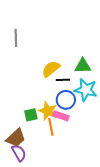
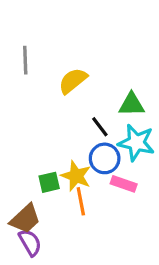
yellow semicircle: (51, 69) -> (73, 81), moved
black line: (63, 80) -> (100, 127), turned 56
pink rectangle: (61, 116) -> (124, 184), moved

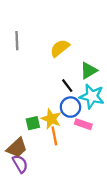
yellow semicircle: (73, 81) -> (60, 48), moved
green triangle: (132, 105) -> (89, 71), turned -30

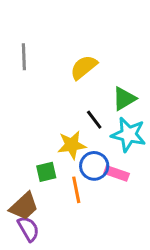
blue circle: (70, 107) -> (94, 166), moved
yellow star: (51, 119) -> (72, 145), moved, turned -30

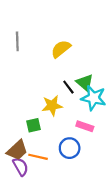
green triangle: (124, 99) -> (85, 83), moved, turned -48
blue circle: (94, 166) -> (70, 148), moved
orange line: (76, 190) -> (38, 157), moved, turned -66

